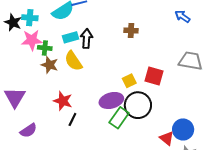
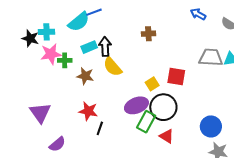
yellow semicircle: (73, 61) -> (113, 67), moved
brown star: (50, 65) -> (85, 76), moved
red triangle: (167, 138) -> (167, 136), moved

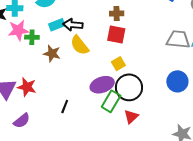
black arrow: (105, 47) -> (73, 25), turned -84
red square: (176, 77) -> (116, 35), moved
red star: (88, 111) -> (27, 87), moved
blue circle: (211, 126) -> (177, 81), moved
red triangle: (167, 136) -> (131, 117), turned 42

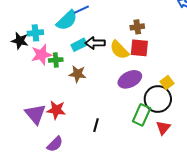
yellow semicircle: (80, 45) -> (119, 50), moved
yellow square: (118, 64) -> (167, 83), moved
purple ellipse: (102, 85) -> (130, 79), moved

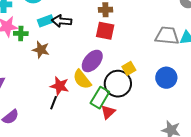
yellow semicircle: (119, 50) -> (82, 79), moved
purple ellipse: (130, 79) -> (92, 61), turned -30
red star: (56, 110) -> (60, 86), moved
red triangle: (163, 128) -> (108, 112), moved

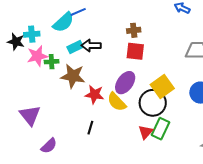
brown star: (41, 50) -> (73, 76), size x1.4
yellow square: (129, 68) -> (162, 87), size x1.6
red star: (60, 86) -> (94, 94), moved
green rectangle: (100, 98) -> (160, 129), moved

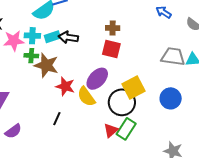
cyan cross: (32, 34) -> (32, 36), moved
green cross: (52, 62) -> (31, 56), moved

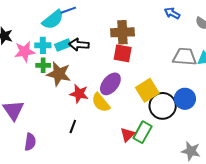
brown cross: (113, 28) -> (122, 32), size x1.6
black circle: (122, 102) -> (163, 106), moved
purple semicircle: (13, 131) -> (30, 142), turned -42

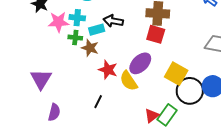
cyan rectangle: (63, 45) -> (97, 30), moved
brown star: (59, 74) -> (90, 48), size x0.7
yellow square: (147, 90) -> (176, 74), turned -35

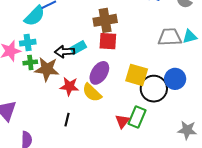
black arrow: (113, 21) -> (65, 52), moved
cyan rectangle: (97, 30) -> (78, 48), moved
brown star: (90, 48) -> (47, 69), size x1.4

